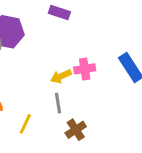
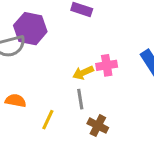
brown cross: (76, 130) -> (98, 126), turned -30

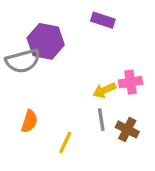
orange semicircle: (16, 101) -> (29, 121), turned 96
brown cross: (98, 126) -> (127, 129), moved

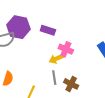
purple rectangle: (103, 20) -> (48, 30), moved
pink cross: (131, 82) -> (66, 49), moved, turned 32

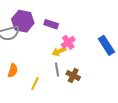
pink cross: (66, 49) -> (68, 42), turned 32

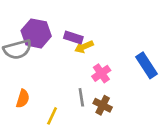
pink cross: (68, 42) -> (101, 73), moved
yellow arrow: (59, 51) -> (84, 47), moved

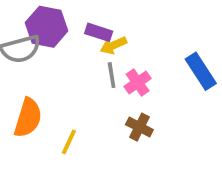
gray line: (81, 97) -> (112, 75), moved
orange semicircle: (23, 99) -> (28, 118), size x1.5

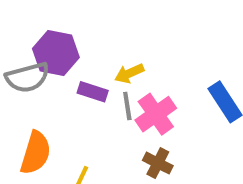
purple rectangle: (99, 32) -> (93, 92), moved
pink cross: (138, 82) -> (156, 114), size x1.4

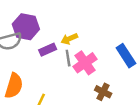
purple rectangle: (93, 92) -> (48, 50), turned -42
brown cross: (158, 163) -> (103, 92), moved

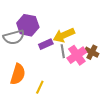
yellow arrow: (69, 39) -> (64, 35), size x1.5
brown cross: (103, 92) -> (92, 52), moved

